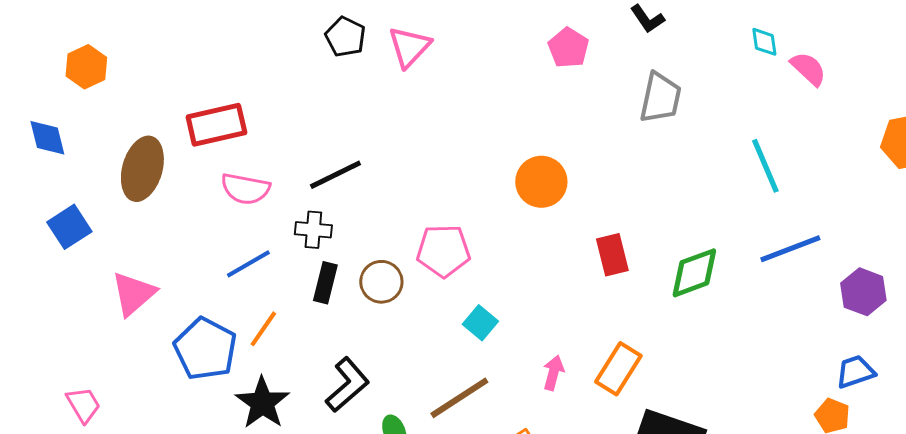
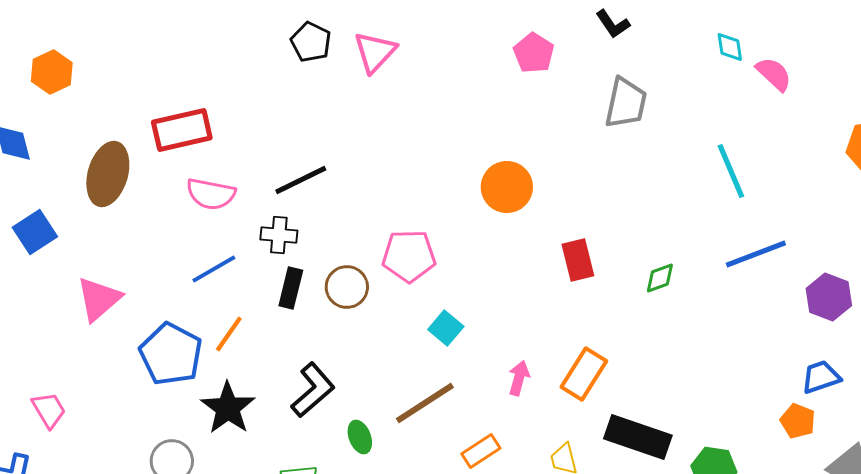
green diamond: (694, 273) -> (660, 278), size x0.6

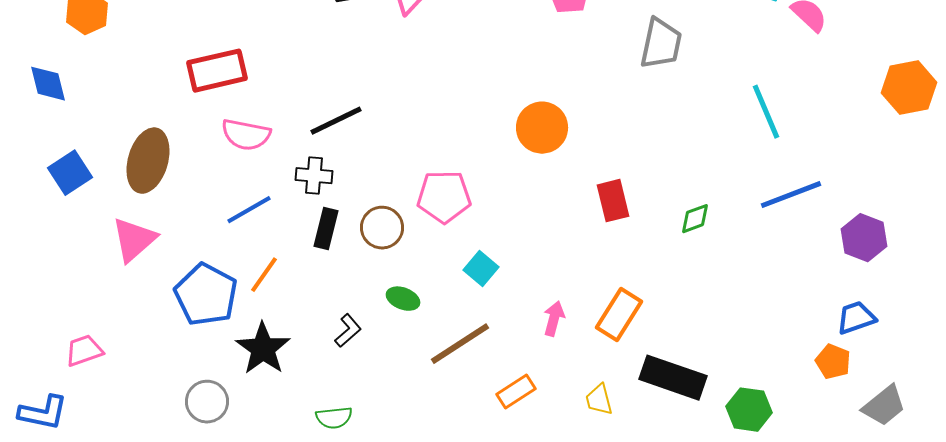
brown ellipse: (108, 174) -> (148, 161), moved
black L-shape: (313, 390) -> (348, 331), size x0.6
pink trapezoid: (49, 410) -> (84, 351), turned -78
green ellipse: (360, 437) -> (403, 299), moved, turned -48

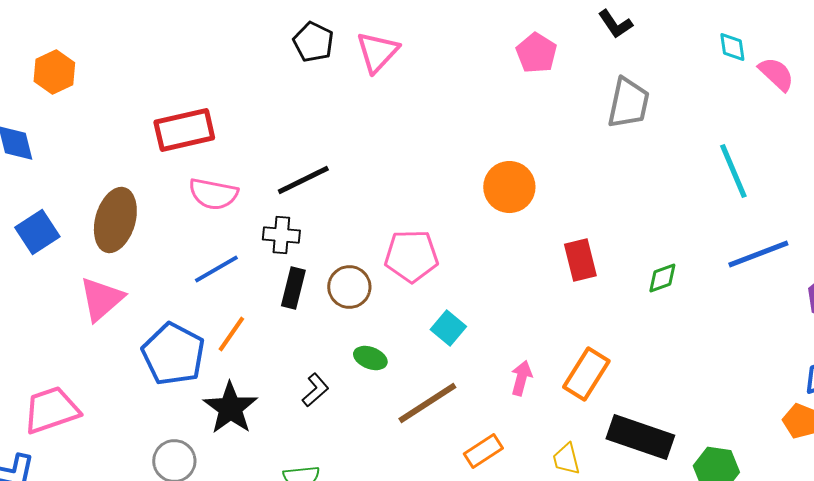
pink trapezoid: (84, 351) -> (51, 410), size x1.5

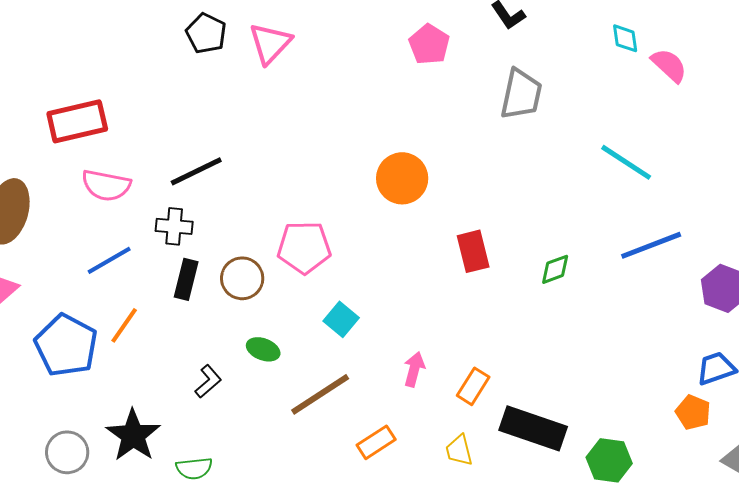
cyan line: (733, 171) -> (626, 162), turned -34
orange rectangle: (586, 374) -> (473, 386), moved, size x0.7
black star: (230, 408) -> (133, 435), moved

